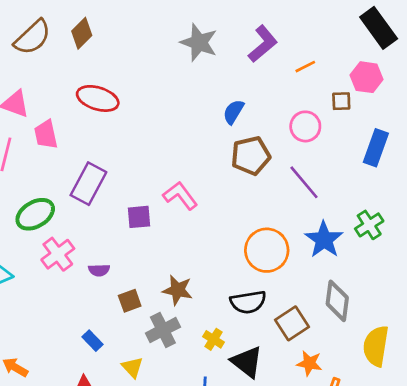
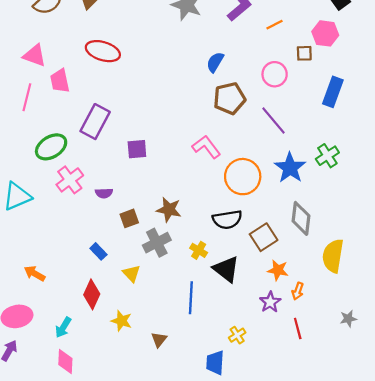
pink L-shape: (180, 196) -> (206, 147), moved

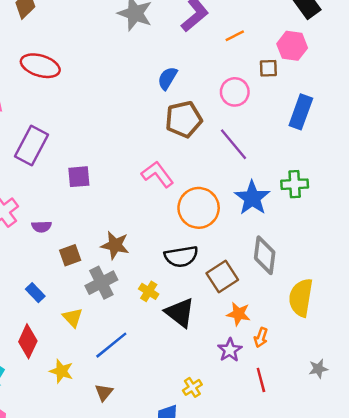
green cross: (327, 156) -> (295, 184), turned 30
blue line: (191, 298) -> (111, 345), moved, turned 48

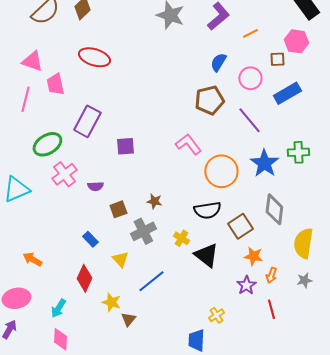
blue semicircle: (167, 78) -> (218, 62), moved
blue rectangle: (301, 112) -> (287, 93), moved, turned 40
brown star: (115, 245) -> (154, 201), size x0.7
gray star: (318, 369) -> (304, 280), moved
brown triangle: (104, 392) -> (128, 319), moved

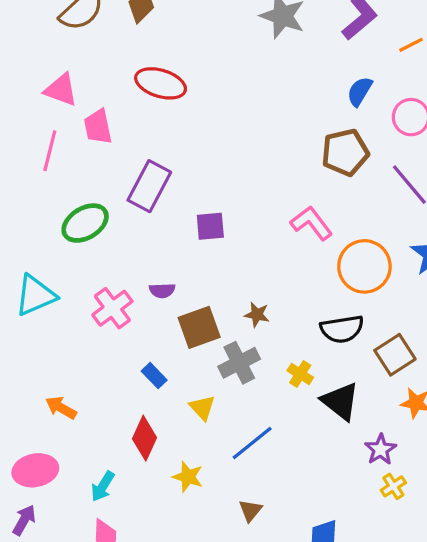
pink cross: (64, 174) -> (112, 308), moved
brown square: (118, 209) -> (199, 327), size x1.5
purple star: (246, 285) -> (381, 449), moved
yellow cross: (216, 315) -> (393, 486), moved
brown triangle: (128, 319) -> (250, 510), moved

